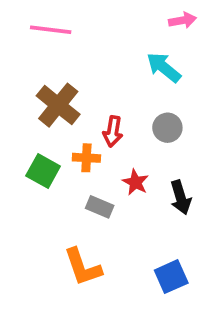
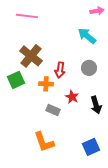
green square: (43, 171) -> (16, 80), moved, turned 36

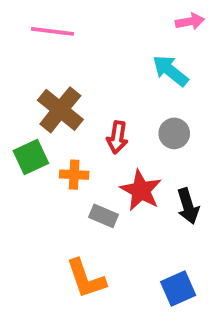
orange cross: (46, 84) -> (74, 175), moved
red star: (72, 97) -> (141, 190), size x1.5

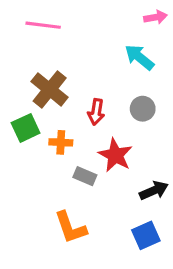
black arrow: (188, 206) -> (154, 191), moved, turned -96

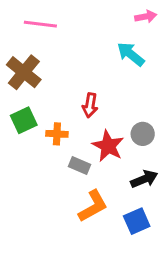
brown cross: (50, 89) -> (24, 72), moved
gray circle: (143, 109) -> (143, 134), moved
orange L-shape: (70, 227) -> (93, 206), moved, turned -100

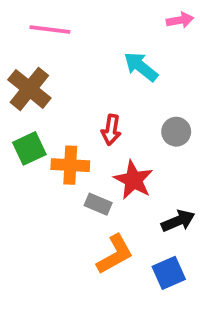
cyan arrow: (131, 54) -> (141, 67), moved
orange cross: (57, 134) -> (70, 165), size x1.4
gray circle: (143, 134) -> (176, 132), moved

